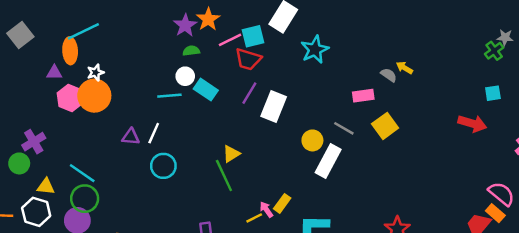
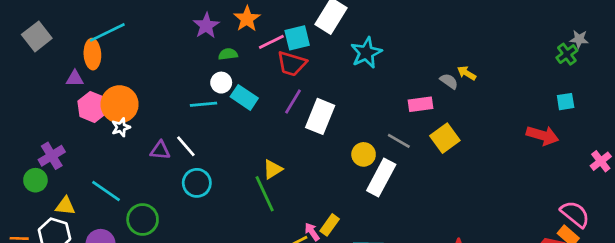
purple star: (185, 25) -> (206, 26), moved
white star: (96, 73) -> (121, 127), moved
white line: (154, 133) -> (186, 146), turned -65
green circle: (85, 199) -> (143, 219), moved

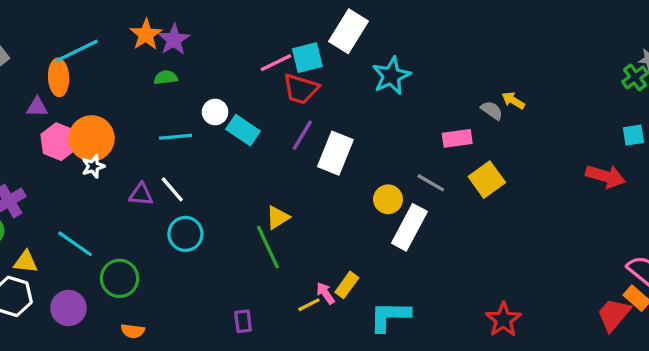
orange star: (247, 19) -> (146, 35), moved
purple star: (206, 26) -> (174, 40), moved
green semicircle: (228, 54) -> (166, 77), moved
cyan line: (204, 104) -> (176, 137), moved

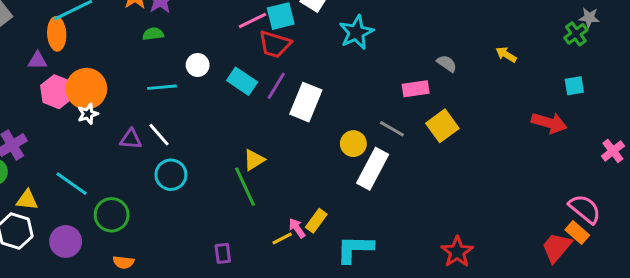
yellow arrow: (513, 100) -> (506, 55), moved
cyan rectangle: (243, 130) -> (242, 81), moved

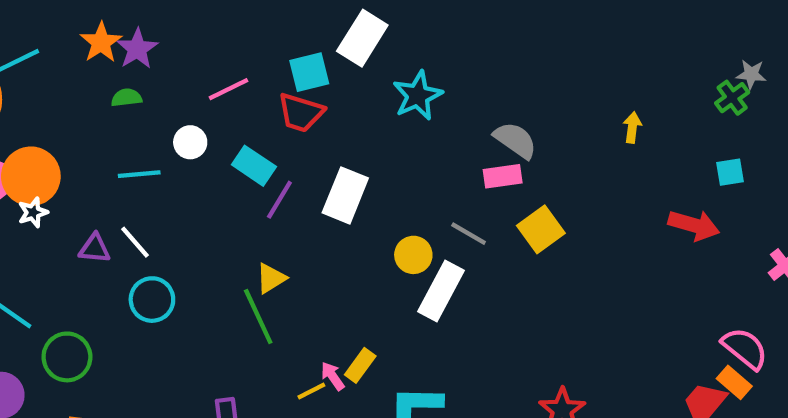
pink line: (252, 20) -> (228, 89), moved
yellow arrow: (506, 55) -> (632, 127), turned 66
gray semicircle: (447, 63) -> (515, 140), moved, size x1.5
purple line: (276, 86) -> (279, 200), moved

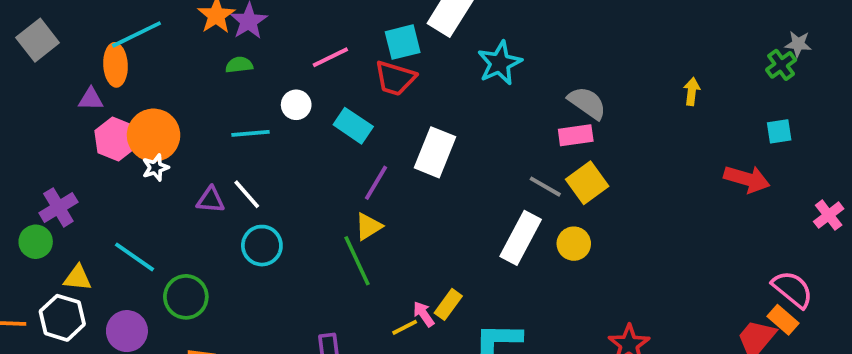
purple line: (279, 200) -> (376, 183), moved
yellow square: (541, 229) -> (587, 183), moved
yellow circle: (413, 255) -> (574, 244), moved

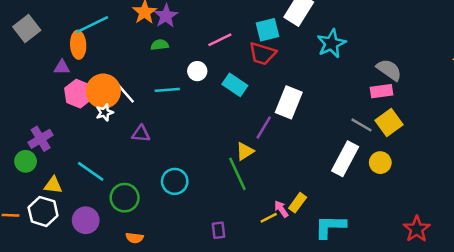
purple line: (376, 183) -> (264, 127), moved
white line: (247, 194) -> (126, 94), moved
cyan circle: (262, 246) -> (175, 181), moved

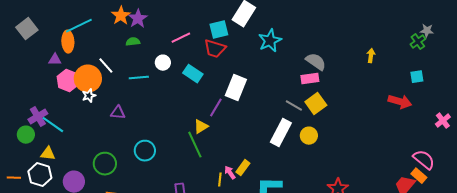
white line: (126, 94) -> (106, 66), moved
cyan line: (91, 171) -> (53, 125), moved
yellow line: (269, 218) -> (220, 180), turned -56

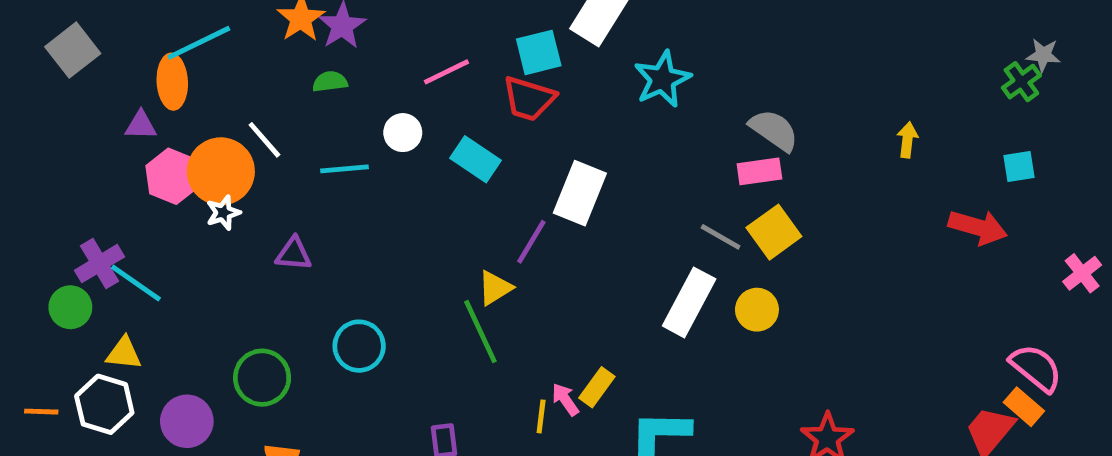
yellow arrow: (371, 56) -> (907, 140), moved

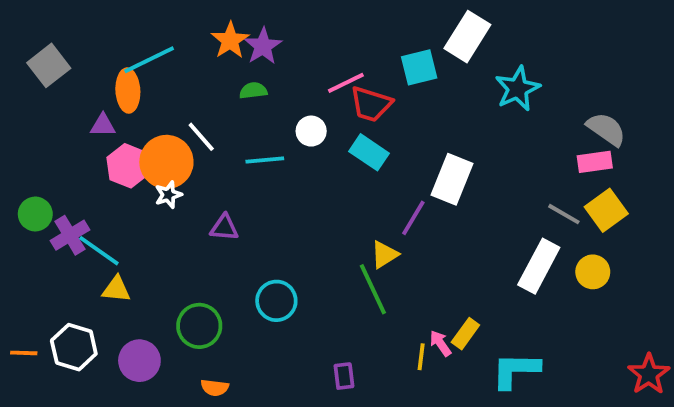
red trapezoid: (529, 99) -> (371, 104), moved
green circle: (70, 307) -> (35, 214), moved
yellow triangle: (124, 353) -> (116, 289), moved

